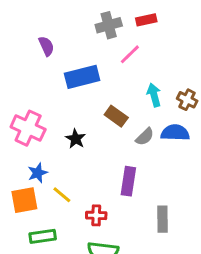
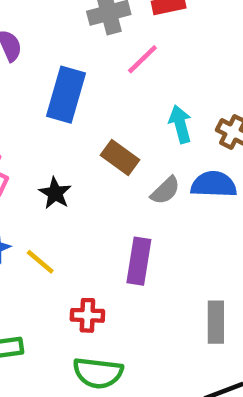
blue rectangle: (82, 77) -> (66, 95), turned -60
yellow line: (62, 195) -> (40, 262), moved
gray rectangle: (163, 219) -> (216, 322), moved

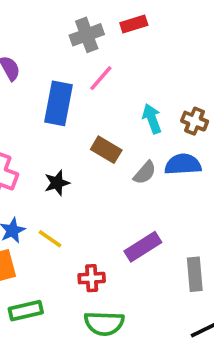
pink line: (142, 59) -> (101, 78), moved
black star: (55, 193) -> (57, 183), turned 30
purple rectangle: (139, 261) -> (143, 247), moved, turned 54

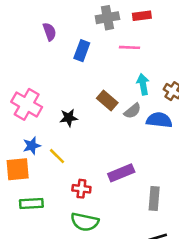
pink line: (101, 78) -> (129, 47), moved, turned 42
blue rectangle: (58, 103) -> (82, 51), moved, size x0.7
gray semicircle: (145, 173) -> (132, 111), moved

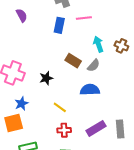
blue rectangle: (82, 51) -> (59, 25), moved
blue semicircle: (159, 120) -> (90, 90), moved
yellow line: (57, 156) -> (60, 107), moved
purple rectangle: (121, 173) -> (96, 128), moved

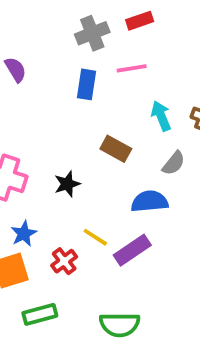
gray semicircle: (94, 65) -> (174, 163), moved
purple rectangle: (96, 128) -> (132, 250), moved
red cross: (64, 130) -> (64, 261), moved, turned -32

